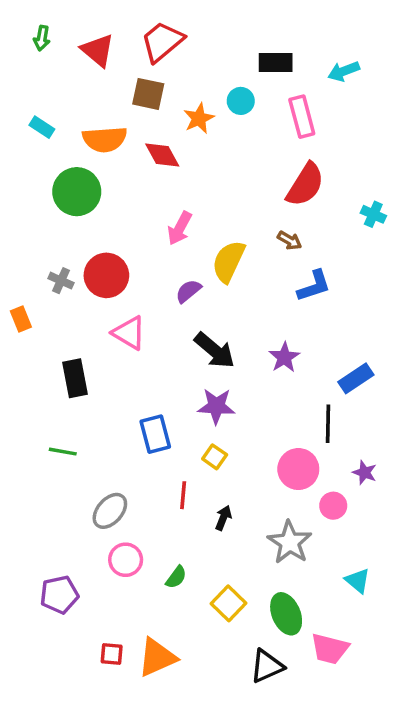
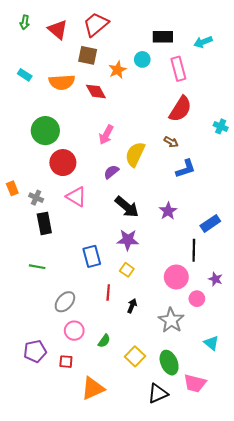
green circle: (77, 192) -> (45, 131), moved
gray cross: (61, 281) -> (36, 198), moved
red square: (112, 654) -> (66, 362), moved

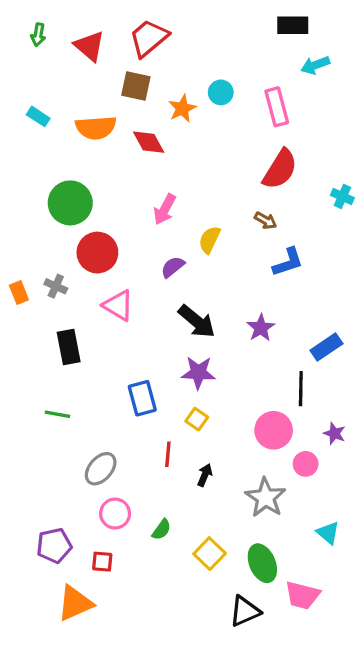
black rectangle: (163, 37) -> (293, 25), moved
yellow semicircle: (135, 154) -> (210, 240), size x0.7
gray cross: (36, 198) -> (56, 286), moved
orange triangle: (93, 388) -> (75, 603), moved

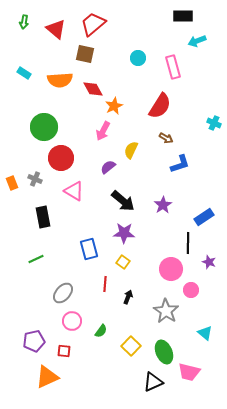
orange star: (182, 108) -> (114, 106), moved
red semicircle: (280, 169) -> (160, 106), moved
green line: (57, 414) -> (36, 259), turned -35
purple star: (334, 433) -> (209, 262), moved

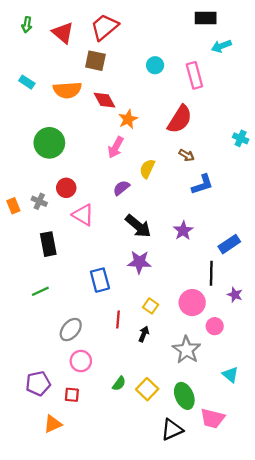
red circle: (61, 158) -> (66, 188), moved, size x0.7
yellow square: (123, 262) -> (151, 306), moved
green semicircle: (101, 331) -> (119, 384), moved
orange triangle: (47, 377) -> (53, 424), size x0.7

